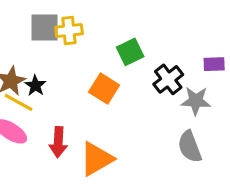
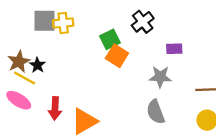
black cross: (168, 79) -> (143, 22), moved
orange square: (104, 89) -> (117, 56), moved

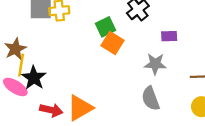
black star: (37, 65) -> (34, 78), moved, size x1.5
yellow line: (25, 78) -> (21, 65), turned 70
red arrow: (55, 108) -> (51, 110), moved, turned -80

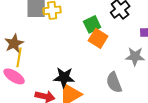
black star: (34, 78) -> (64, 77), moved, turned -30
gray semicircle: (151, 99) -> (114, 82), moved

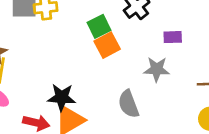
orange square: (98, 38) -> (107, 45), turned 30

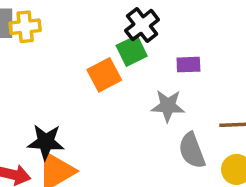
green square: (99, 26) -> (132, 51), moved
gray semicircle: (129, 104) -> (192, 151), moved

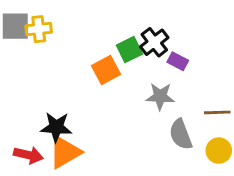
black cross: (142, 25) -> (154, 42), moved
purple rectangle: (188, 65) -> (178, 61), turned 30

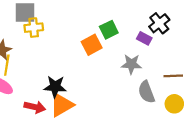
yellow cross: (39, 29) -> (34, 28), moved
black cross: (154, 42) -> (159, 23), moved

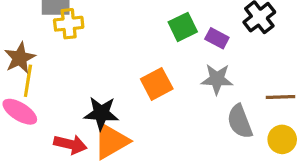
purple rectangle: (144, 38) -> (217, 38), moved
orange square: (92, 45) -> (157, 84), moved

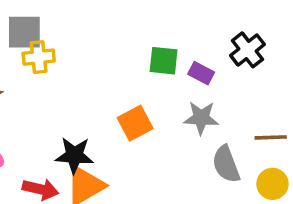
green square: (183, 27) -> (164, 61), turned 32

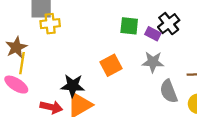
black cross: (248, 50) -> (169, 24), moved

